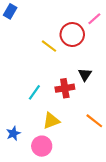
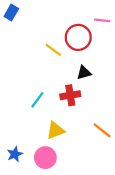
pink line: (94, 19) -> (102, 20), turned 48
black triangle: (85, 74) -> (84, 73), moved, turned 40
blue star: (13, 133) -> (15, 154), moved

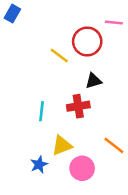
cyan line: (37, 100) -> (42, 111), turned -30
blue star: (15, 154) -> (39, 164), moved
pink circle: (45, 158) -> (82, 168), moved

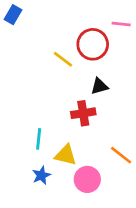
cyan line: (42, 111) -> (39, 139), moved
yellow triangle: (62, 145) -> (66, 155), turned 35

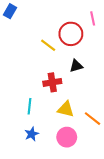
pink line: (121, 24) -> (93, 18), turned 72
red cross: (83, 113) -> (52, 82), moved
yellow triangle: (66, 155) -> (66, 109), moved

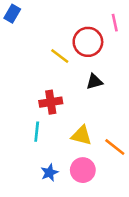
red cross: (52, 82) -> (51, 102), moved
blue star: (32, 134) -> (49, 173), moved

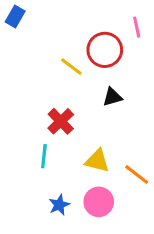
red cross: (51, 102) -> (61, 121), turned -35

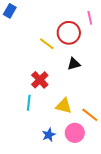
pink circle: (99, 202) -> (75, 133), moved
blue star: (59, 205) -> (49, 135), moved

